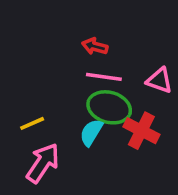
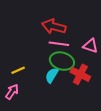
red arrow: (95, 46) -> (54, 26), size x1.6
pink arrow: (43, 163) -> (12, 92), moved, size x0.7

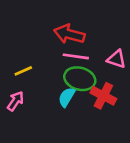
yellow line: (18, 70) -> (23, 71), moved
pink arrow: (12, 92) -> (15, 101), moved

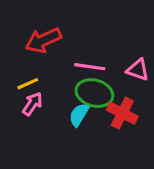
red arrow: (69, 34) -> (43, 40), moved, turned -40
pink arrow: (15, 101) -> (32, 104), moved

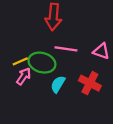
red arrow: (43, 40) -> (53, 17), moved, turned -60
green ellipse: (94, 93) -> (42, 63), moved

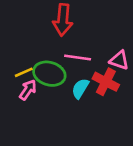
red cross: (90, 83) -> (106, 82), moved
cyan semicircle: (58, 84) -> (80, 88), moved

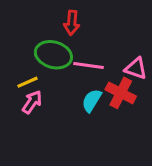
red arrow: (63, 20) -> (72, 23), size x0.7
green ellipse: (49, 74) -> (53, 55), moved

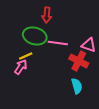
yellow line: (27, 82) -> (26, 56), moved
cyan semicircle: (92, 101) -> (77, 86), moved, turned 133

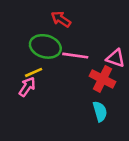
red arrow: (47, 15) -> (61, 19), turned 119

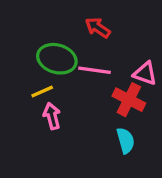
red arrow: (61, 19) -> (98, 28), moved
pink arrow: (27, 87) -> (52, 116), moved, turned -48

